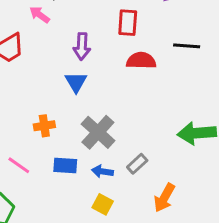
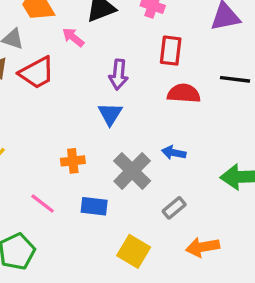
blue arrow: (102, 171) -> (174, 153), moved
orange arrow: (164, 198) -> (203, 247), turned 48
yellow square: (103, 204) -> (134, 251), size x1.4

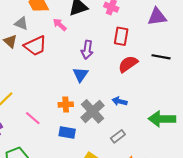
red semicircle: (184, 93) -> (128, 64), turned -42
orange cross: (73, 161) -> (66, 105), moved
pink line: (43, 204) -> (33, 118), moved

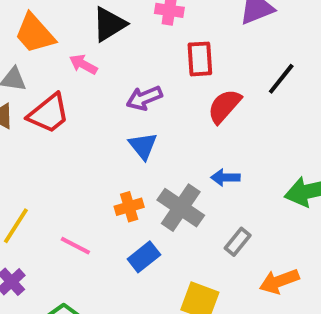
purple arrow: (87, 50) -> (144, 98), turned 72
black line: (161, 57) -> (281, 79), turned -48
blue rectangle: (67, 133) -> (144, 257), turned -35

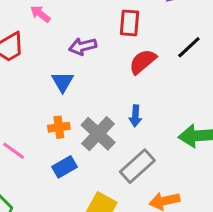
blue triangle: (143, 146) -> (63, 82), moved
blue arrow: (225, 177) -> (135, 116), turned -95
gray rectangle: (238, 242) -> (137, 166), size x1.6

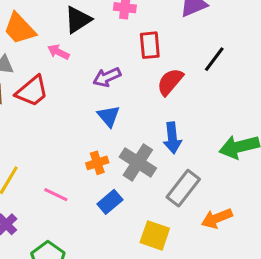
blue triangle: (63, 82) -> (109, 116), moved
blue arrow: (135, 116) -> (172, 138), size x1.4

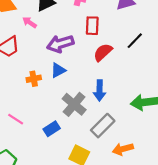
purple arrow: (107, 77) -> (60, 44), size x1.4
blue triangle: (109, 116) -> (58, 70), turned 35
orange cross: (97, 163) -> (34, 79), moved

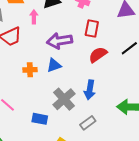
pink arrow: (30, 22) -> (34, 17), turned 48
gray rectangle: (103, 126) -> (88, 123), size x0.7
blue rectangle: (52, 129) -> (40, 119), turned 35

